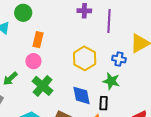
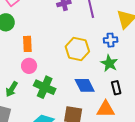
green star: (111, 81) -> (109, 63), turned 30
black rectangle: (104, 103) -> (116, 88), moved

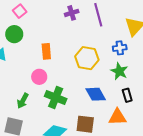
orange rectangle: (27, 44) -> (46, 51), moved

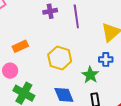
blue cross: (120, 48) -> (106, 59), moved
orange rectangle: (46, 51) -> (20, 46), turned 63

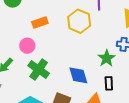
yellow hexagon: (60, 58) -> (79, 21), moved

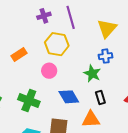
pink circle: (27, 46) -> (49, 71), moved

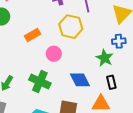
pink circle: (49, 71) -> (54, 54), moved

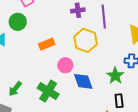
blue diamond: (80, 80) -> (83, 81), moved

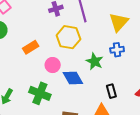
green star: (115, 76) -> (95, 61), moved

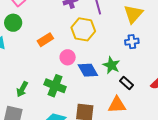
green star: (95, 61) -> (111, 65), moved
black rectangle: (111, 91) -> (127, 83), turned -32

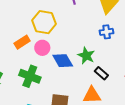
yellow hexagon: (83, 29) -> (44, 22), moved
orange rectangle: (45, 40) -> (22, 42), moved

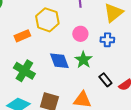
pink circle: (42, 48) -> (80, 34), moved
black rectangle: (101, 73) -> (105, 80), moved

